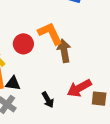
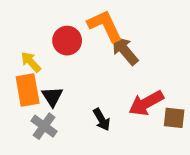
brown arrow: (64, 51) -> (125, 50), turned -30
black triangle: (13, 83) -> (52, 97), turned 49

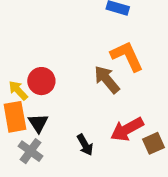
orange L-shape: (105, 26) -> (127, 56), moved
red circle: (67, 41) -> (41, 81), moved
brown square: (174, 118) -> (153, 143), turned -30

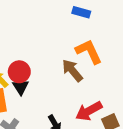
black triangle: (38, 123) -> (21, 87), moved

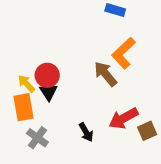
orange L-shape: (89, 52) -> (124, 53), turned -108

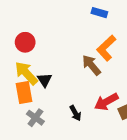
red circle: (47, 75) -> (25, 42), moved
yellow arrow: (26, 84) -> (26, 73), size x1.6

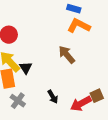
orange L-shape: (106, 48) -> (79, 26), moved, turned 70
red arrow: (106, 102) -> (81, 104), moved

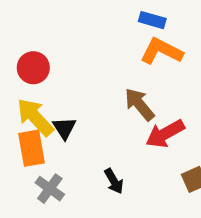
red arrow: (81, 104) -> (165, 134), moved

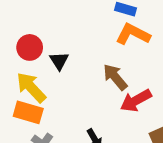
black triangle: (64, 128) -> (59, 61), moved
orange rectangle: (31, 148) -> (28, 112), turned -64

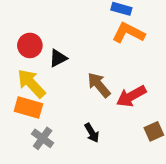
black triangle: (59, 61) -> (58, 58), turned 36
brown arrow: (115, 77) -> (99, 85), moved

